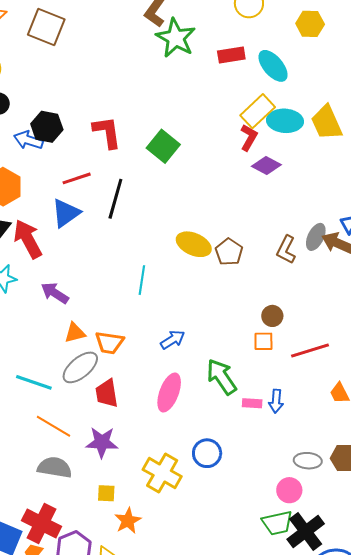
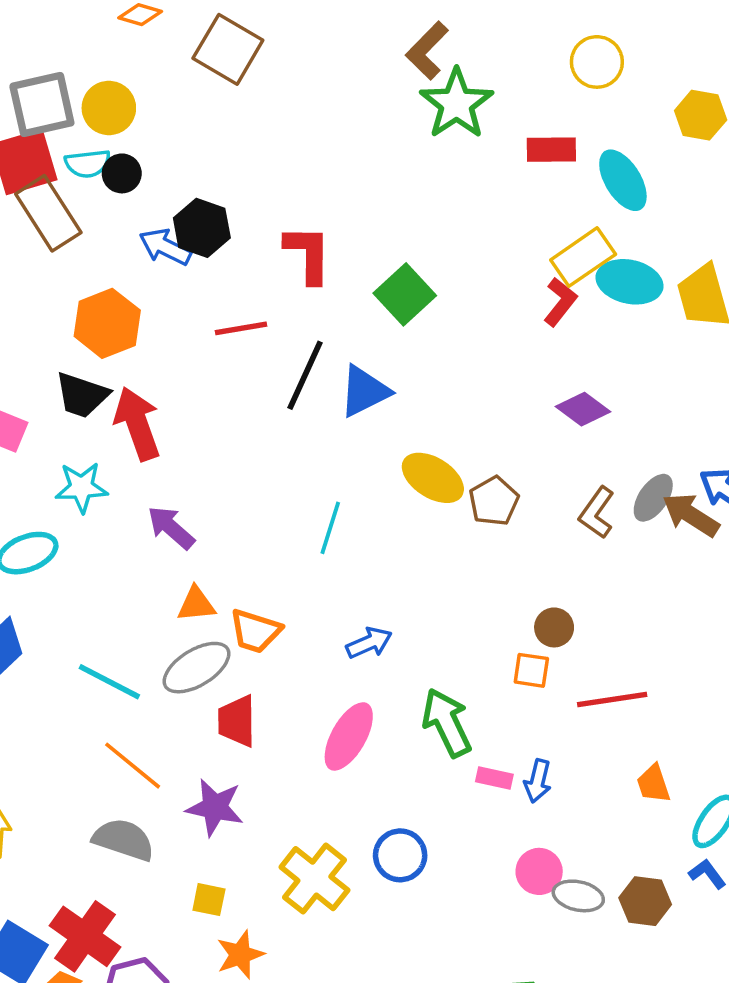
purple diamond: (266, 166) -> (583, 409), moved
blue triangle: (66, 213) -> (364, 391), moved
pink circle: (289, 490) -> (539, 871), moved

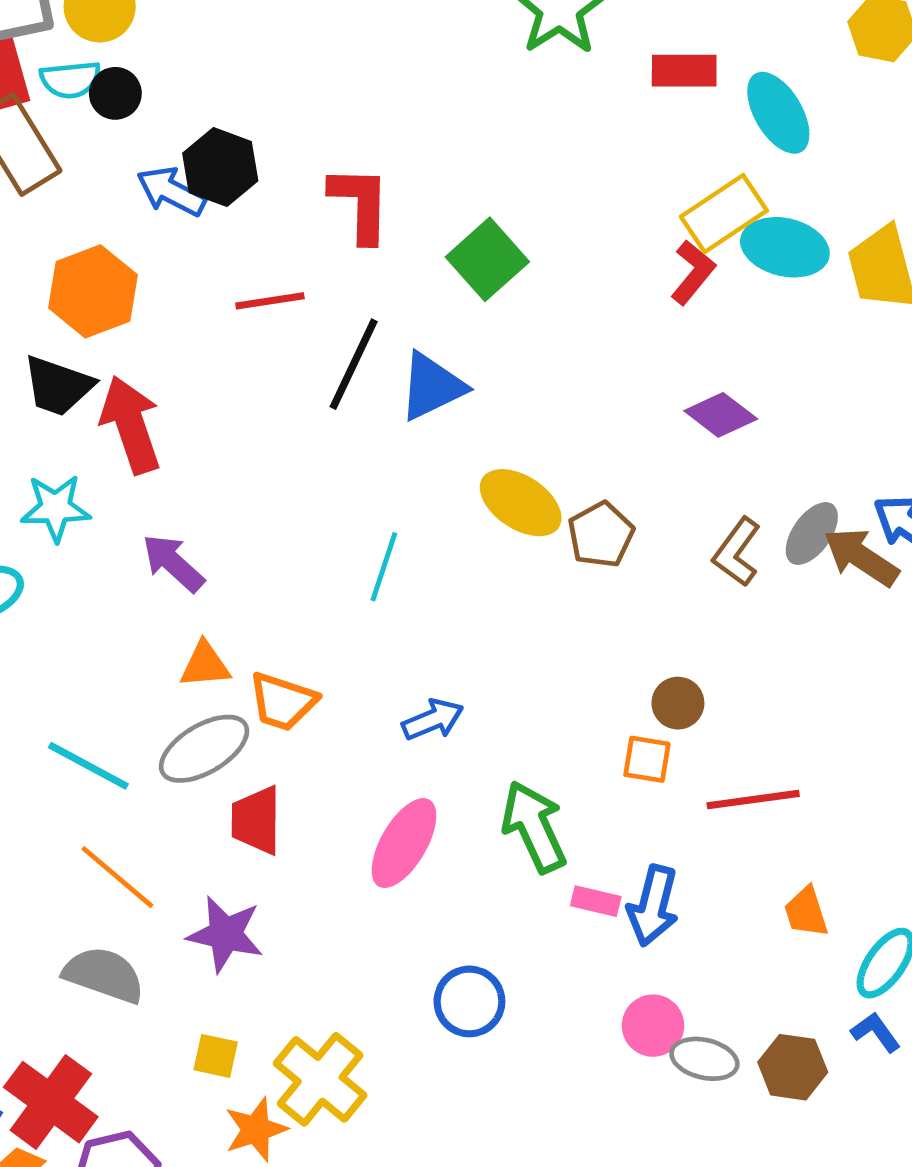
blue arrow: (538, 781) -> (653, 906), size x1.4
yellow cross: (314, 879) -> (320, 1079), moved

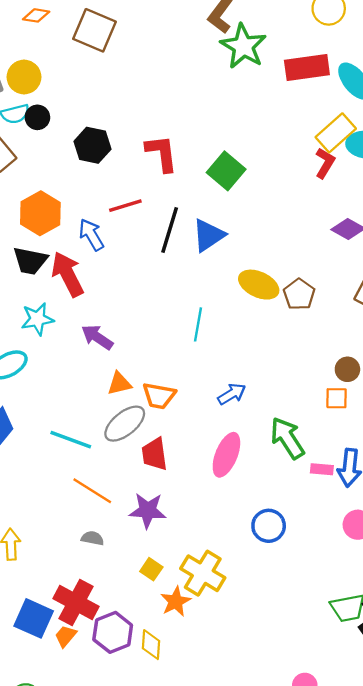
red rectangle: (684, 71) -> (307, 67), size x1.4
blue arrow: (171, 191) -> (91, 235), moved, turned 40
gray semicircle: (104, 975) -> (93, 538), size x0.6
yellow square: (216, 1056) -> (151, 569), turned 30

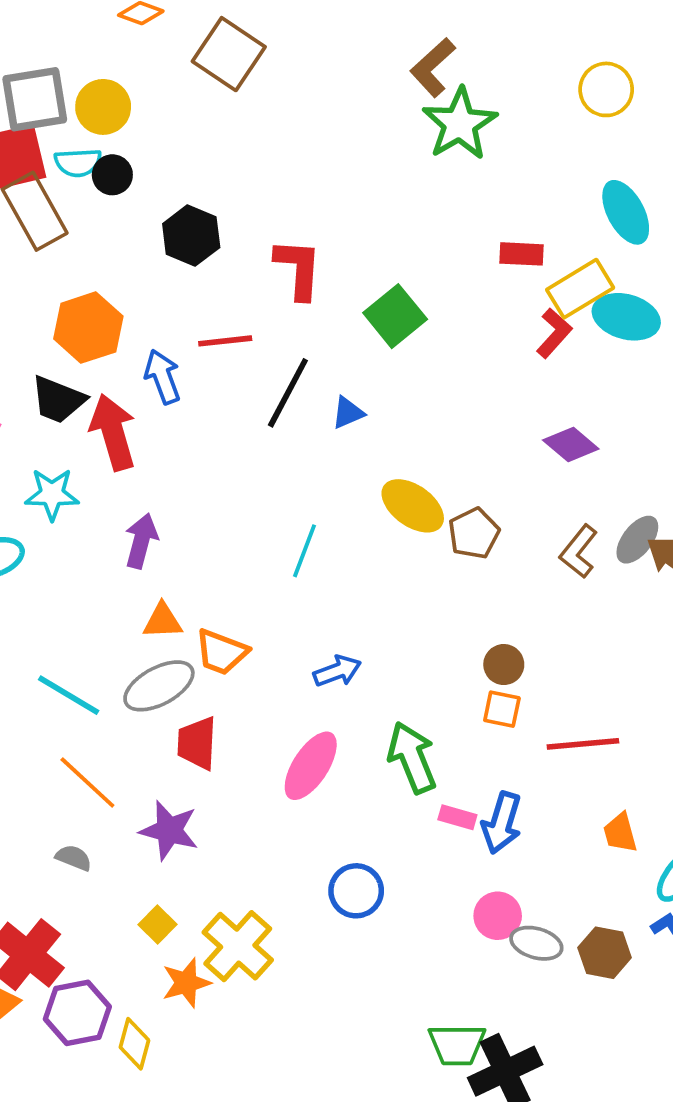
red rectangle: (307, 67) -> (522, 254), moved, size x0.6
blue triangle: (208, 235) -> (348, 413), size x0.6
purple arrow: (97, 337) -> (141, 541), turned 60
brown circle: (347, 369) -> (504, 665), moved

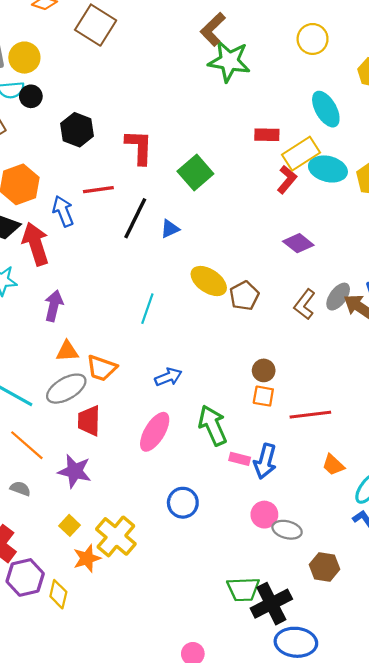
green star: (460, 124) -> (229, 61), turned -30
orange trapezoid: (620, 833) -> (333, 465), turned -30
brown hexagon: (605, 953) -> (325, 567), moved

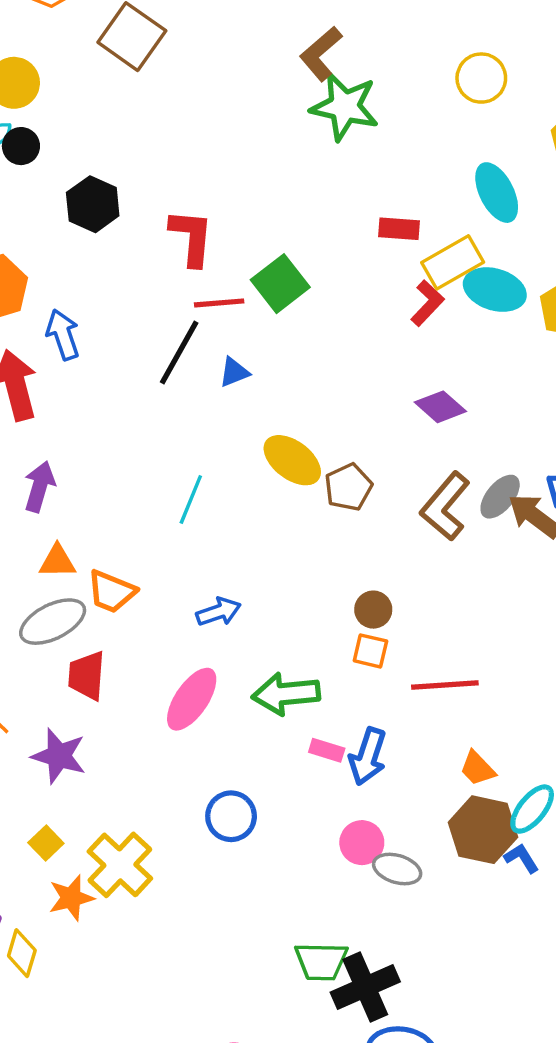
red line: (98, 190) -> (219, 303), moved
brown L-shape: (305, 304) -> (445, 506), size x1.4
green arrow: (213, 425) -> (286, 694), turned -75
brown hexagon: (325, 567) -> (483, 830), moved, size x1.4

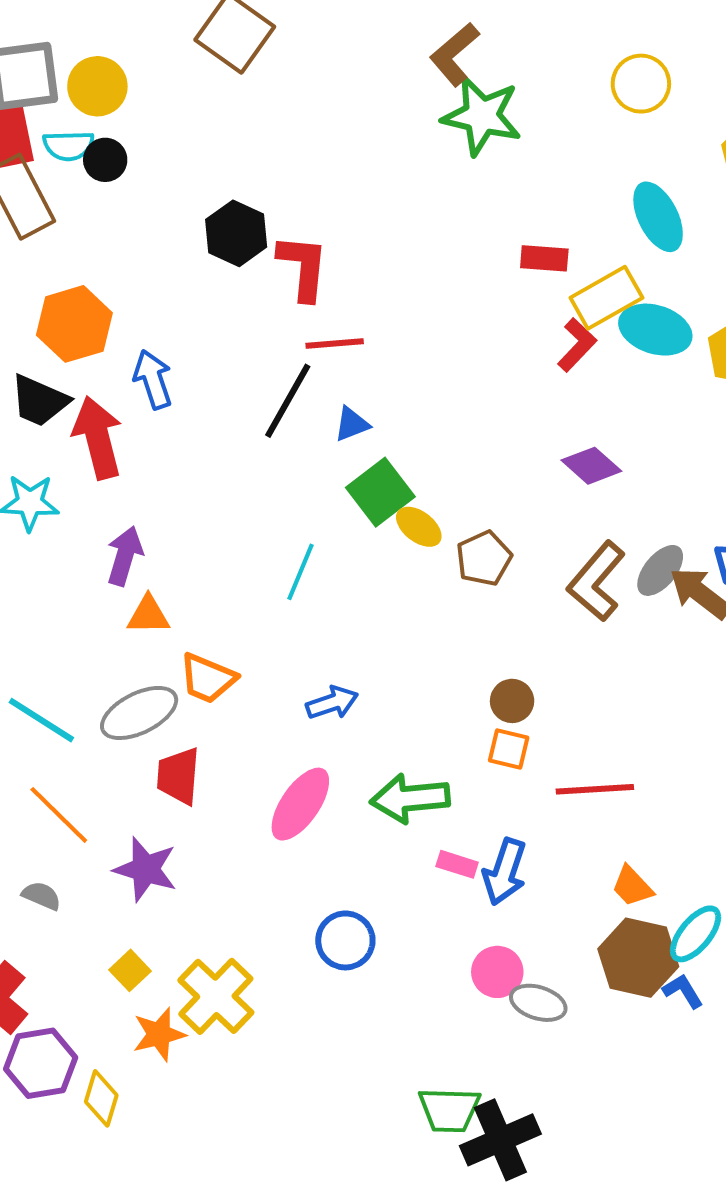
black hexagon: (93, 204) -> (236, 233), moved
green square: (280, 284) -> (380, 492), moved
yellow ellipse: (292, 460) -> (419, 527), size x0.7
orange triangle: (57, 561) -> (148, 615), moved

